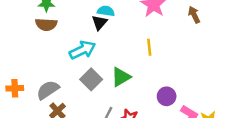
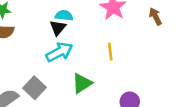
cyan arrow: (82, 50) -> (59, 52), moved
gray square: (91, 79) -> (34, 88), moved

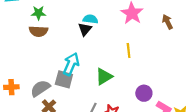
cyan arrow: (59, 52) -> (71, 64), moved, turned -40
gray square: (34, 88) -> (64, 79), turned -30

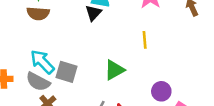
cyan arrow: (71, 64) -> (42, 62), moved, turned -70
gray semicircle: (40, 88) -> (38, 82), turned -120

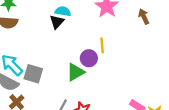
purple circle: (161, 91) -> (89, 58), moved

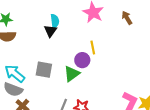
cyan semicircle: (63, 11) -> (55, 21), turned 80
gray square: (33, 74) -> (44, 70), moved

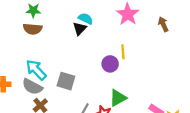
cyan semicircle: (55, 21) -> (86, 19), turned -64
gray square: (44, 70) -> (66, 81), moved
green triangle: (72, 74) -> (118, 98), moved

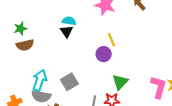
cyan arrow: (36, 70) -> (40, 80), turned 80
gray square: (66, 81) -> (69, 82), turned -30

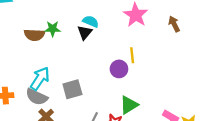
green star: (20, 29) -> (53, 29), moved

